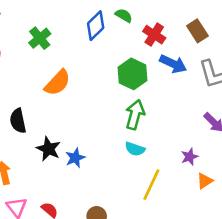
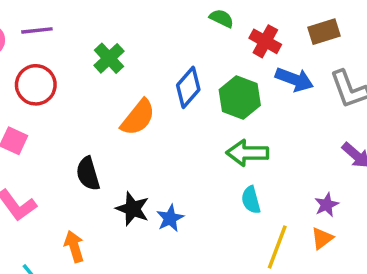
blue diamond: (96, 26) -> (188, 87), moved
brown rectangle: (197, 31) -> (324, 32), turned -70
green arrow: (135, 115) -> (247, 153), turned -100
cyan semicircle: (135, 149) -> (251, 200), turned 60
orange triangle: (205, 181) -> (322, 238), moved

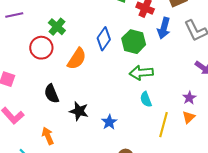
blue arrow: (294, 79) -> (164, 28), turned 90
red circle: (36, 85) -> (41, 48), moved
blue star: (170, 218) -> (109, 122), moved

